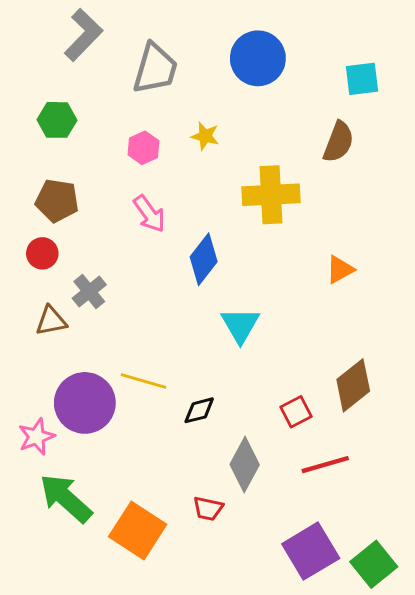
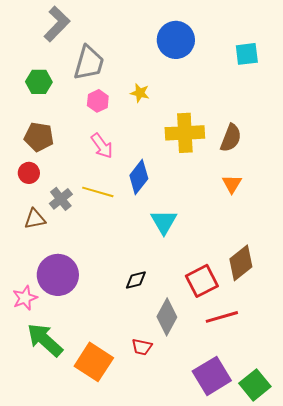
gray trapezoid: (155, 69) -> (89, 63), moved
brown semicircle: (339, 142) -> (231, 138), moved
orange triangle: (340, 270) -> (232, 184), turned -30
yellow line: (143, 381) -> (98, 192), moved
red square: (296, 412) -> (202, 281), size x1.5

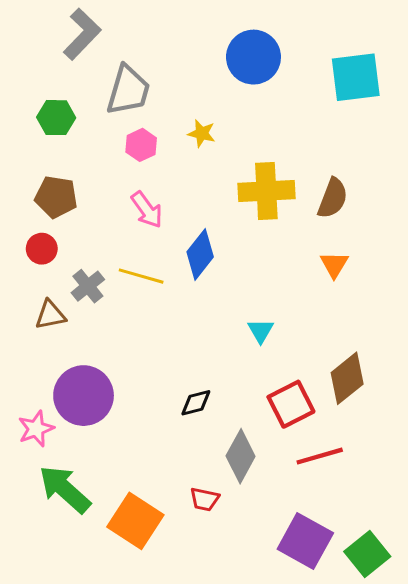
cyan square: (247, 54) -> (356, 77), size x1.5
cyan triangle: (164, 222) -> (261, 331), moved, size x0.7
purple square: (212, 376) -> (305, 541), turned -30

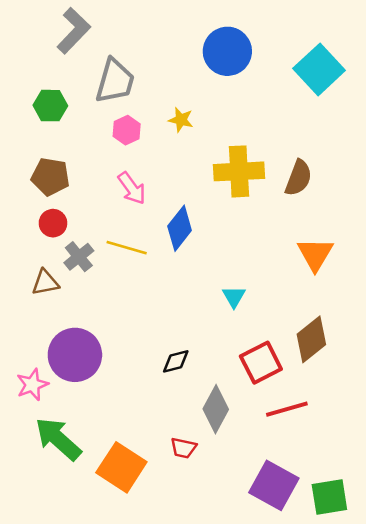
cyan square: (356, 77) -> (319, 69), turned -36
red circle: (42, 249) -> (53, 223), moved
orange triangle: (334, 265) -> (315, 254), moved, size x1.4
green square: (367, 554) -> (329, 497), turned 30

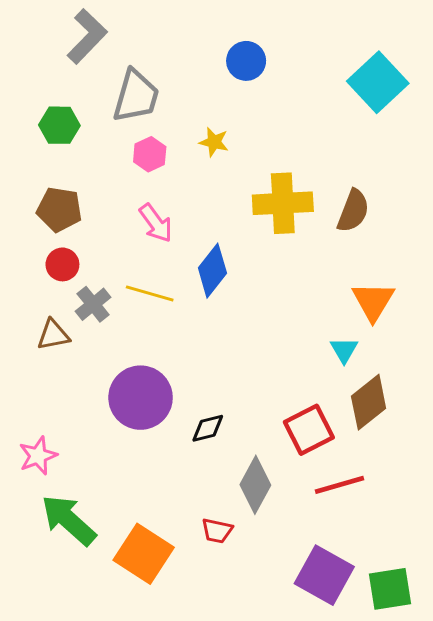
blue circle: (227, 51) -> (246, 61), moved, size x0.7
cyan triangle: (234, 297) -> (344, 350), moved
purple circle: (75, 355) -> (141, 398), moved

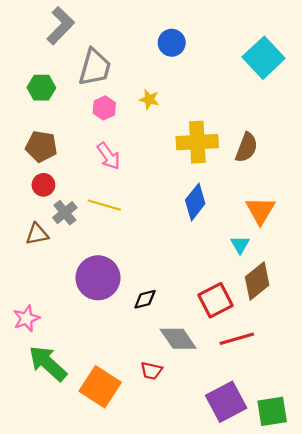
blue diamond: (212, 271) -> (195, 202), moved
gray diamond: (255, 485) -> (178, 339), turned -63
purple square: (324, 575) -> (226, 402), turned 33

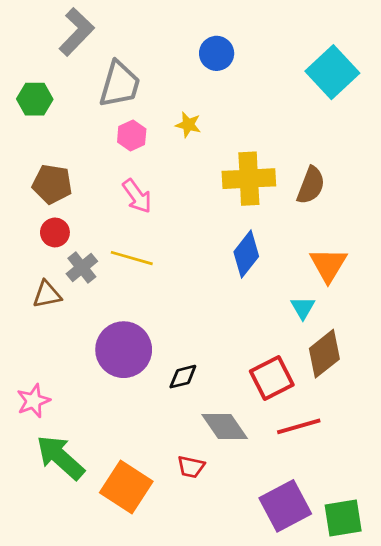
green hexagon: (41, 88) -> (35, 99), moved

